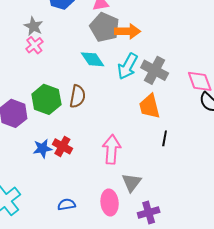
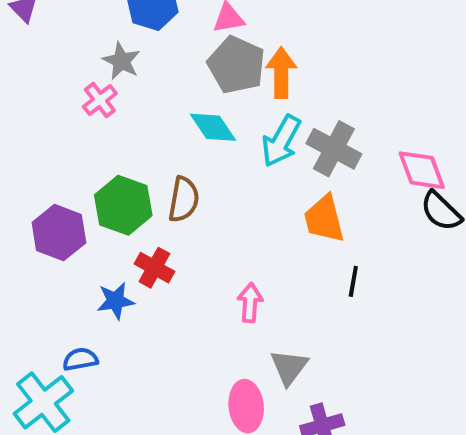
gray star: (33, 26) -> (121, 61), moved
orange arrow: (128, 31) -> (281, 73), turned -90
red cross: (62, 146) -> (154, 268), moved
pink arrow: (112, 149) -> (250, 303), size x0.7
blue semicircle: (66, 204) -> (80, 359), moved

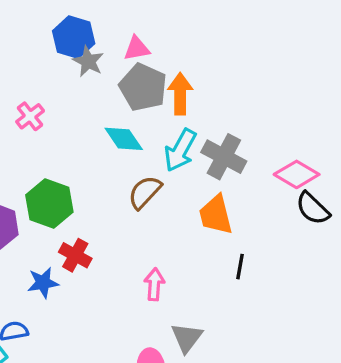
gray star: (121, 61) -> (88, 61), moved
pink diamond: (422, 170) -> (297, 174), turned -39
brown semicircle: (184, 199) -> (145, 192), moved, turned -147

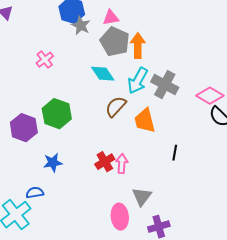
orange trapezoid: (216, 215) -> (145, 121), moved
red cross: (75, 255) -> (105, 162), moved, turned 30

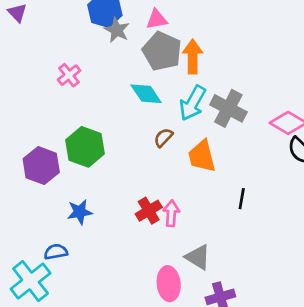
brown semicircle: (116, 107) -> (163, 138), size x0.7
gray triangle: (142, 197) -> (198, 257), turned -35

